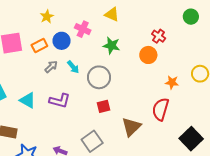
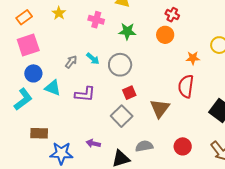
blue circle: (62, 41) -> (33, 73), moved
orange rectangle: (39, 45) -> (24, 17), moved
cyan triangle: (28, 100) -> (53, 88), moved
gray square: (92, 141) -> (122, 116), moved

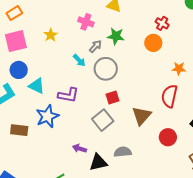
yellow star: (59, 13) -> (51, 35), moved
gray arrow: (71, 62) -> (95, 46), moved
purple arrow: (93, 143) -> (79, 148), moved
red circle: (183, 146) -> (168, 137), moved
blue star: (61, 153) -> (47, 116), moved, turned -30

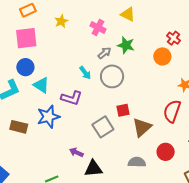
yellow star: (51, 35) -> (61, 21), moved
cyan arrow: (79, 60) -> (85, 73), moved
red square: (112, 97) -> (123, 110), moved
gray semicircle: (123, 152) -> (137, 162), moved

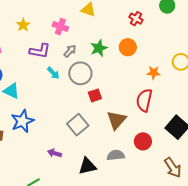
red cross: (173, 38) -> (136, 19), moved
green star: (126, 45) -> (99, 48), moved, turned -30
purple L-shape: (72, 98) -> (40, 51), moved
red square: (123, 110) -> (95, 95), moved
black triangle: (93, 168) -> (87, 166), moved

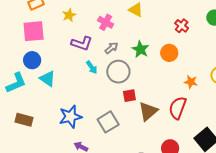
green star: (99, 48) -> (140, 49), turned -30
brown triangle: (116, 120) -> (148, 111), moved
blue star: (22, 121) -> (70, 117), moved

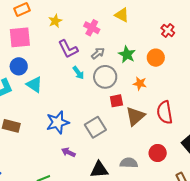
purple L-shape: (82, 43) -> (68, 49), turned 45
orange star: (191, 82) -> (140, 83), moved
red semicircle: (178, 108) -> (165, 112), turned -30

